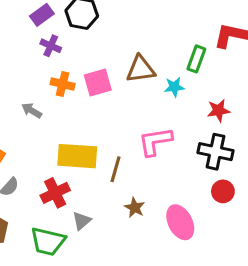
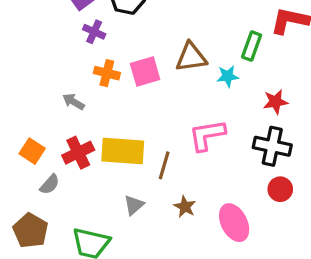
red cross: (55, 193) -> (78, 153), moved
gray triangle: (82, 221) -> (134, 205), moved

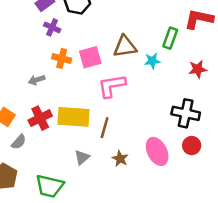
gray arrow: (73, 102) -> (37, 80), turned -49
red star: (275, 102) -> (198, 69), moved
pink L-shape: (207, 135) -> (112, 86), moved
pink ellipse: (234, 223) -> (157, 151), moved

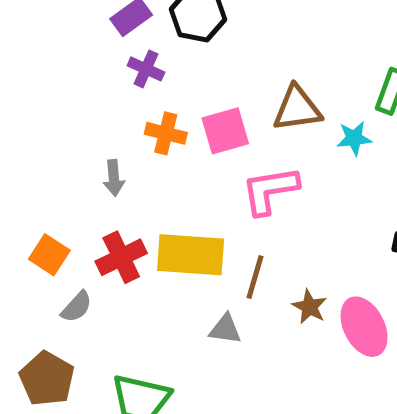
gray arrow: (37, 80) -> (114, 178), turned -77
gray triangle: (82, 157) -> (225, 329), moved, turned 49
brown star: (120, 159) -> (310, 307), moved

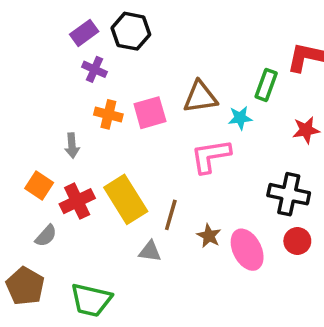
pink L-shape: (270, 190) -> (211, 156), moved
orange square: (49, 255) -> (39, 185), moved
yellow rectangle: (191, 255) -> (126, 199), turned 54

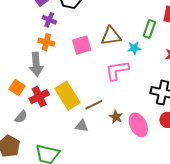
orange cross: (108, 114) -> (46, 42), moved
gray arrow: (72, 146) -> (36, 64), size x1.6
brown line: (171, 215) -> (94, 105), turned 48

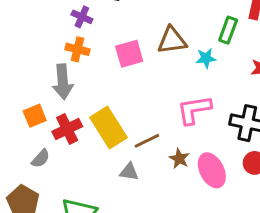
pink L-shape: (117, 70) -> (194, 110), moved
orange square: (17, 88) -> (35, 116), turned 35

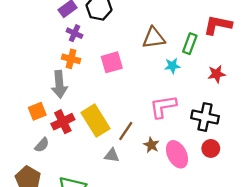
brown triangle: (172, 40) -> (154, 38), moved
brown line: (147, 141) -> (126, 131), turned -30

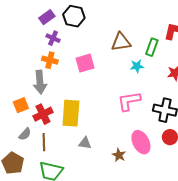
yellow rectangle: (95, 121) -> (71, 113), turned 36
brown line: (126, 131) -> (44, 142), moved, turned -36
brown star: (151, 145) -> (119, 155), moved

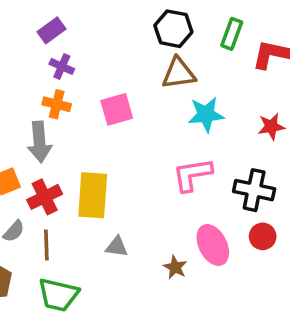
black hexagon: (74, 16) -> (173, 29), moved
green rectangle: (152, 47) -> (232, 34), moved
cyan star: (137, 66) -> (206, 115), size x1.5

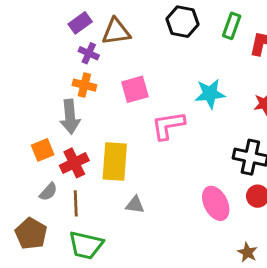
brown triangle: (179, 73) -> (116, 32), moved
pink L-shape: (192, 175) -> (168, 125), moved
brown star: (175, 267) -> (247, 252), moved

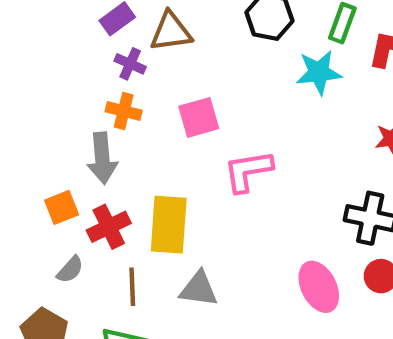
cyan star: (210, 94) -> (319, 72), moved
brown line: (76, 203) -> (132, 287), moved
gray triangle: (135, 205) -> (199, 289), size x1.4

